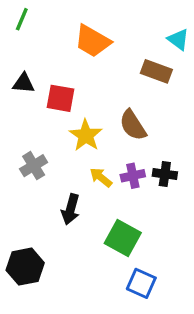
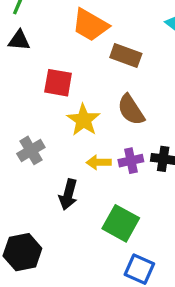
brown rectangle: (156, 71) -> (126, 56), moved
black triangle: (23, 83) -> (19, 40), moved
yellow arrow: (101, 177) -> (99, 162), turned -40

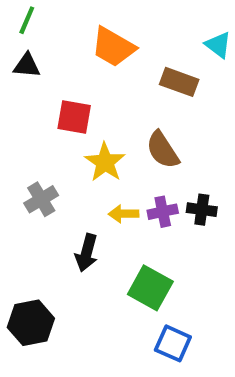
brown rectangle: (126, 56) -> (179, 82), moved

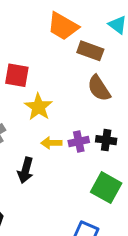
orange trapezoid: (113, 47) -> (63, 26), moved
brown semicircle: (163, 150) -> (99, 88), moved
green square: (150, 288) -> (106, 188), moved

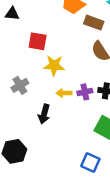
yellow star: (38, 107) -> (54, 66), turned -30

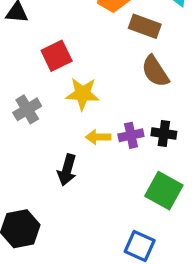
red square: (38, 41) -> (57, 56), turned -36
gray cross: (20, 85) -> (27, 109), moved

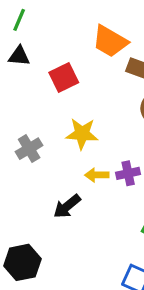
red square: (57, 56) -> (64, 78), moved
black arrow: (67, 170) -> (67, 206), turned 36

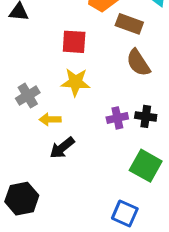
red square: (64, 78) -> (74, 42), moved, turned 30
yellow arrow: (97, 175) -> (50, 119), moved

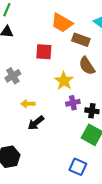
yellow star: (76, 82) -> (64, 81), moved, turned 30
gray cross: (28, 96) -> (13, 76), moved
black cross: (146, 116) -> (92, 111), moved

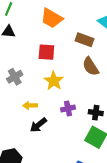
orange trapezoid: (62, 23) -> (52, 18), moved
yellow star: (64, 81) -> (54, 81), moved
purple cross: (73, 103) -> (68, 109), moved

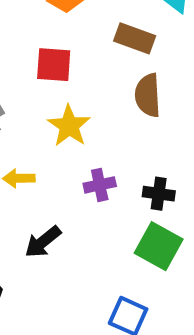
brown semicircle: (91, 66) -> (148, 95), turned 30
black arrow: (38, 125) -> (43, 242), moved

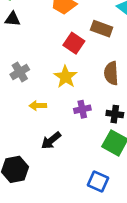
red square: (54, 65) -> (74, 43), moved, turned 30
brown semicircle: (148, 95) -> (111, 73), moved

